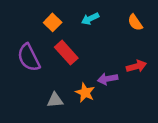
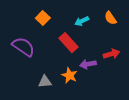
cyan arrow: (90, 19) -> (82, 21), moved
red rectangle: (66, 53) -> (68, 43), moved
purple semicircle: (29, 58) -> (23, 47), turned 150

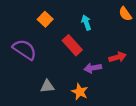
orange semicircle: (110, 18) -> (125, 14), moved
cyan arrow: (82, 21) -> (86, 23), turned 96
orange star: (69, 75) -> (80, 92), moved

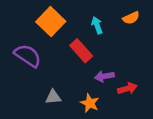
orange semicircle: (125, 14) -> (131, 18), moved, turned -80
orange square: (45, 19) -> (51, 22), size x1.6
red arrow: (118, 57) -> (127, 88), moved

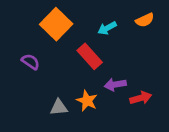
cyan arrow: (97, 25) -> (107, 28), turned -98
purple semicircle: (28, 56) -> (31, 62), size x0.6
orange star: (90, 103) -> (87, 101), moved

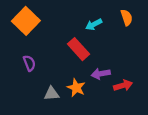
orange semicircle: (145, 20) -> (127, 17), turned -84
orange square: (56, 24) -> (26, 21), moved
purple semicircle: (31, 62) -> (29, 63), moved, turned 35

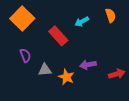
red rectangle: (79, 49) -> (58, 36), moved
red arrow: (123, 85) -> (117, 74), moved
gray triangle: (52, 94) -> (45, 70), moved

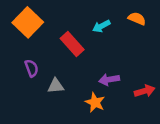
orange semicircle: (111, 15) -> (137, 19), turned -48
orange star: (66, 77) -> (95, 102), moved

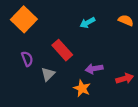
orange semicircle: (137, 19) -> (126, 20), moved
red rectangle: (72, 44) -> (62, 50), moved
gray triangle: (56, 86) -> (48, 74), turned -40

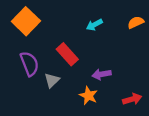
orange semicircle: (126, 20) -> (136, 22), turned -48
purple semicircle: (27, 59) -> (29, 64), size x1.5
red arrow: (125, 79) -> (132, 99), moved

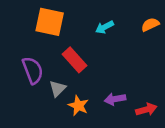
orange square: (26, 21) -> (50, 22), moved, turned -32
purple arrow: (101, 74) -> (115, 99), moved
orange star: (88, 96) -> (78, 106), moved

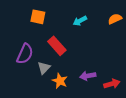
orange square: (50, 22) -> (38, 17), size x0.7
purple semicircle: (33, 70) -> (25, 54), turned 45

